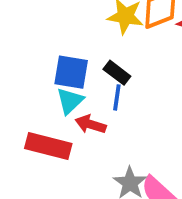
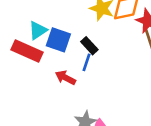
cyan triangle: (70, 101) -> (38, 30), moved
red rectangle: (48, 146) -> (27, 51), moved

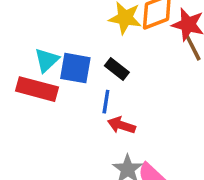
blue line: (86, 62) -> (106, 102), moved
red arrow: (65, 78) -> (121, 125), moved

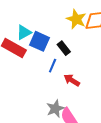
red arrow: (121, 125) -> (72, 80), moved

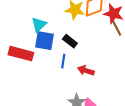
cyan triangle: (24, 32) -> (39, 24), moved

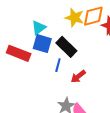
black rectangle: (70, 41) -> (66, 47), size x1.5
red arrow: (86, 71) -> (78, 76), turned -63

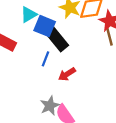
blue square: (42, 44) -> (45, 26), moved

